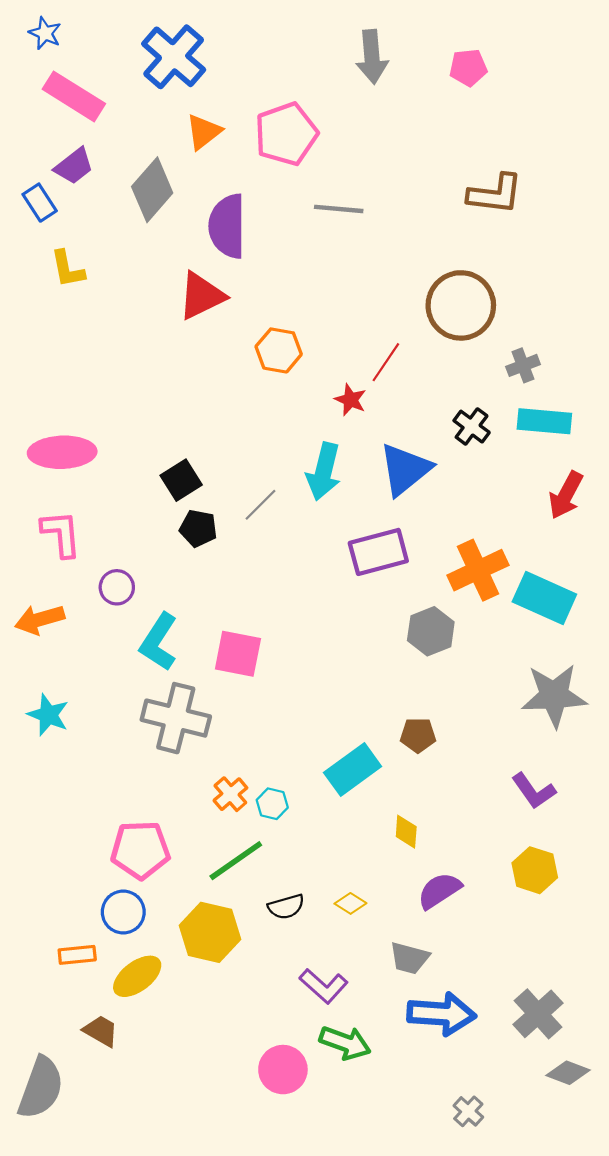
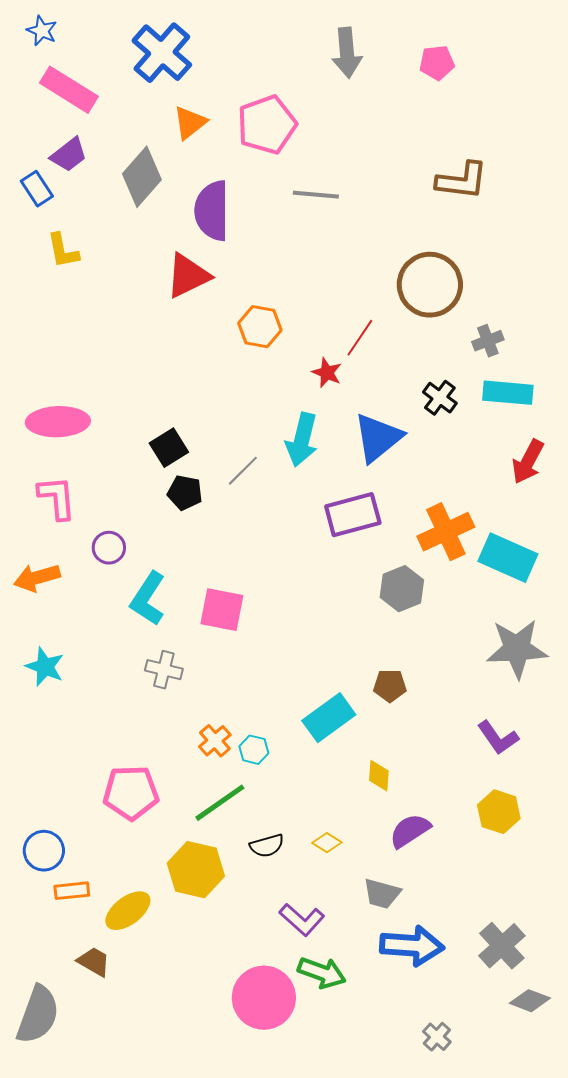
gray cross: (176, 718) -> (164, 670), size x0.6
blue circle: (123, 912) -> (44, 851), moved
pink circle: (283, 1070) -> (264, 998), size x1.4

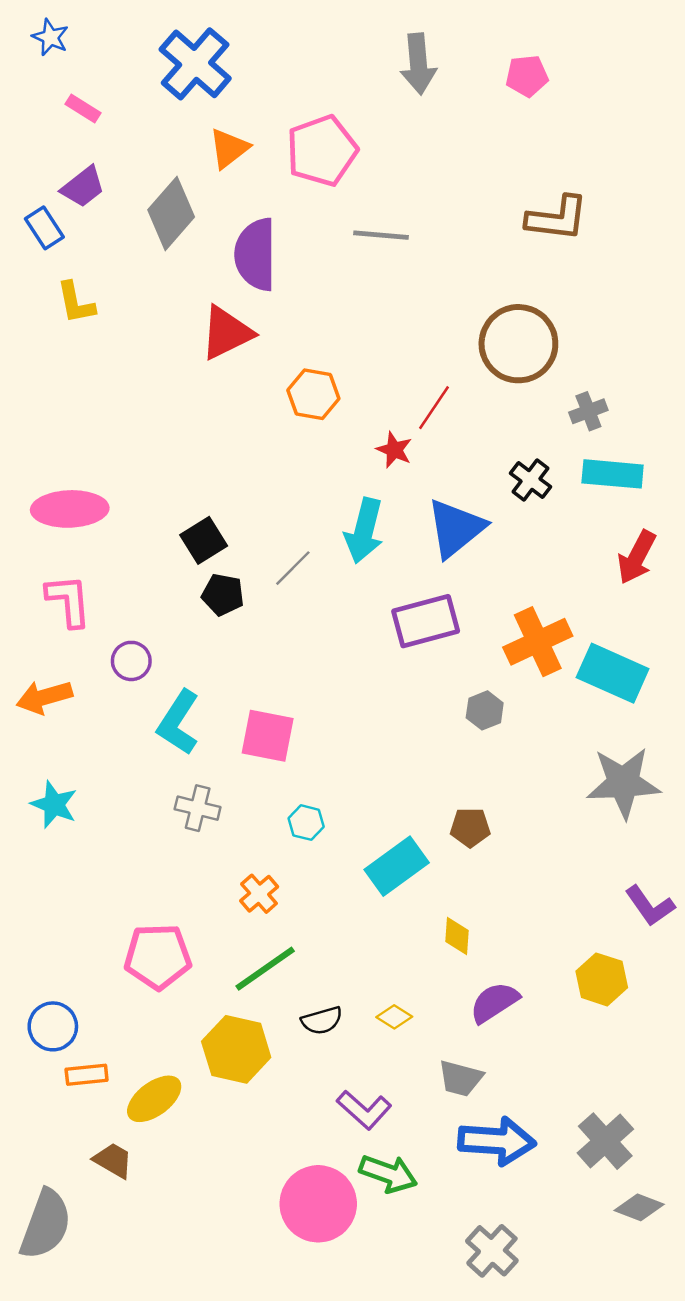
pink rectangle: (69, 90) -> (83, 108), size x0.5
gray hexagon: (402, 589) -> (485, 710), size x0.7
purple L-shape: (498, 738) -> (650, 906), moved
cyan hexagon: (254, 750) -> (306, 823), moved
gray cross: (437, 1037) -> (492, 1251), moved, size x1.5

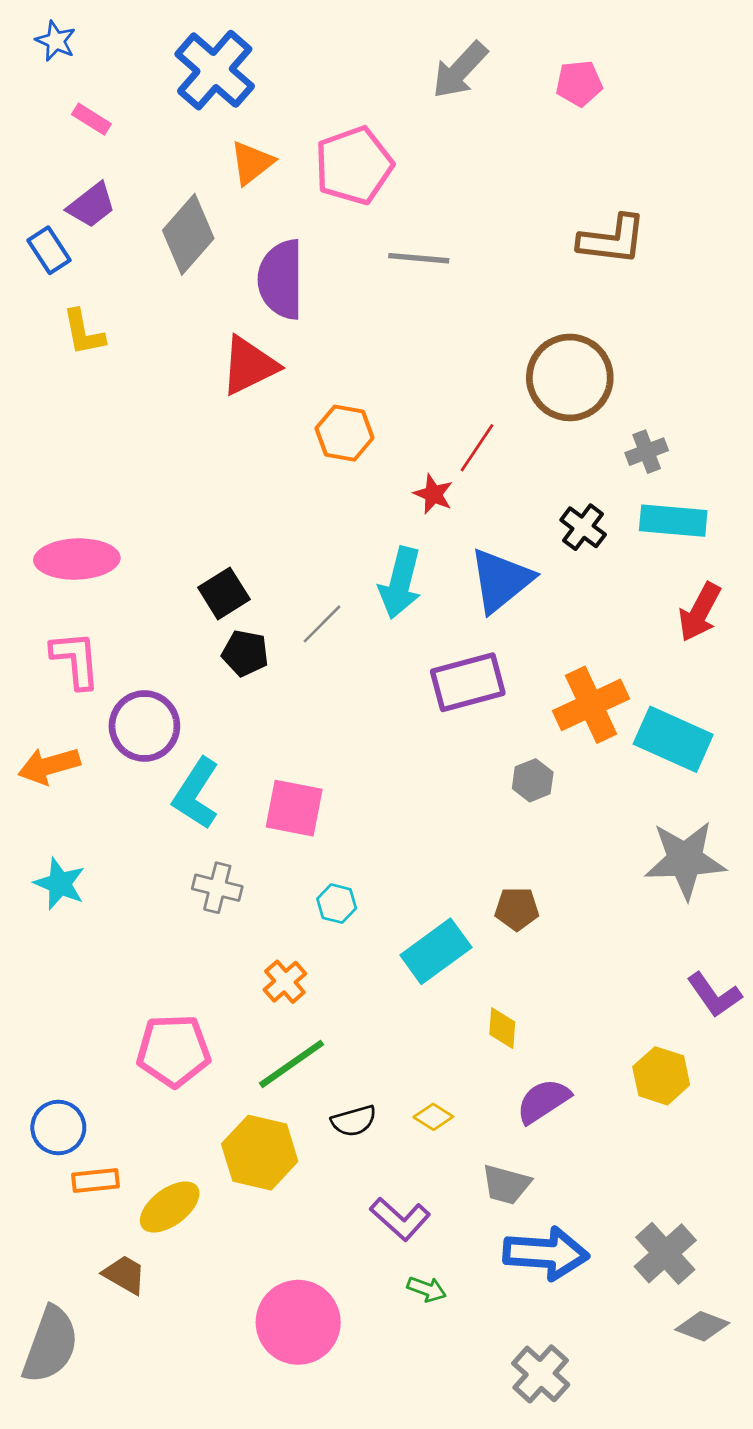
gray arrow: (418, 64) -> (460, 70), turned 48
purple circle: (131, 661) -> (144, 726), size x1.6
green arrow: (388, 1174) -> (427, 1289), size x0.6
pink circle: (318, 1204) -> (298, 1322), moved

